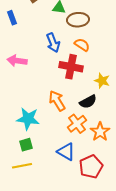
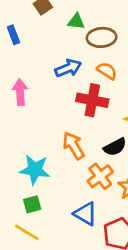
blue arrow: (53, 43) -> (68, 68), turned -90
pink arrow: (17, 61) -> (20, 92), turned 78
yellow line: (22, 166) -> (27, 232), turned 42

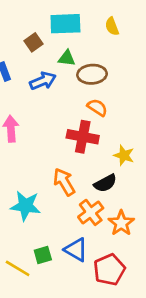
blue arrow: (68, 68) -> (43, 81), moved
green square: (32, 204) -> (43, 255), moved

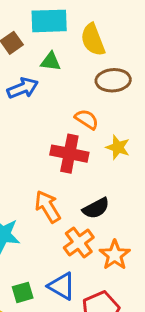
yellow semicircle: (112, 26) -> (93, 40), moved, size x1.5
brown ellipse: (92, 74) -> (113, 80), moved
yellow star: (124, 155) -> (118, 147), moved

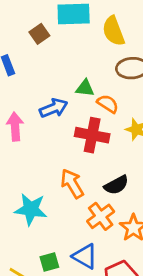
green triangle: (51, 62) -> (85, 88), moved
blue arrow: (23, 88) -> (54, 108), moved

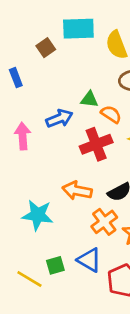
red cross: (92, 135) -> (96, 144), turned -32
orange arrow: (72, 184) -> (77, 191), turned -48

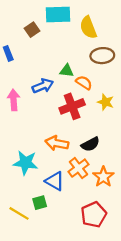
blue triangle: (89, 260) -> (55, 181), moved

